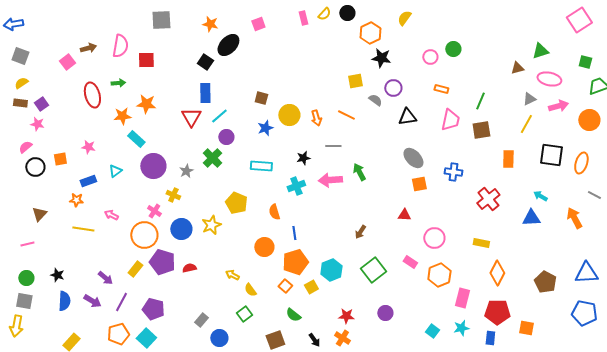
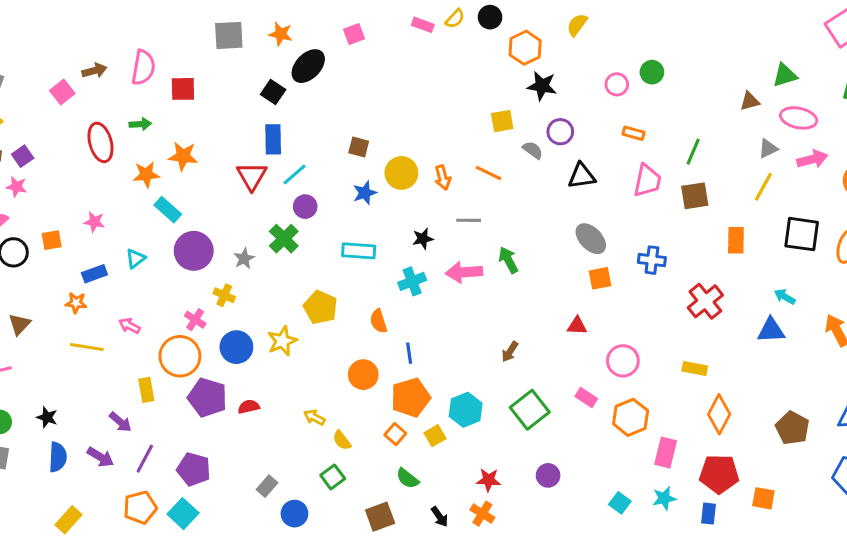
pink rectangle: (303, 18) -> (423, 25), turned -56
gray square: (161, 20) -> (229, 35), moved
yellow rectangle: (135, 269) -> (146, 390), moved, turned -49

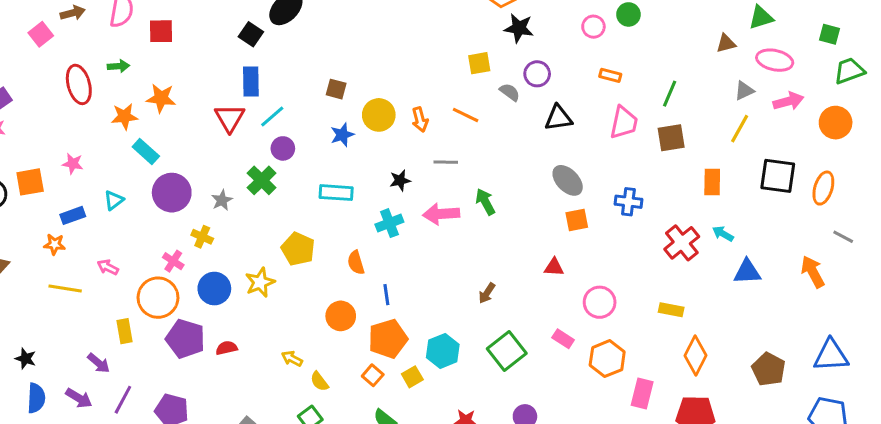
orange square: (52, 240) -> (30, 182), size x1.4
cyan arrow: (785, 297) -> (723, 234), moved

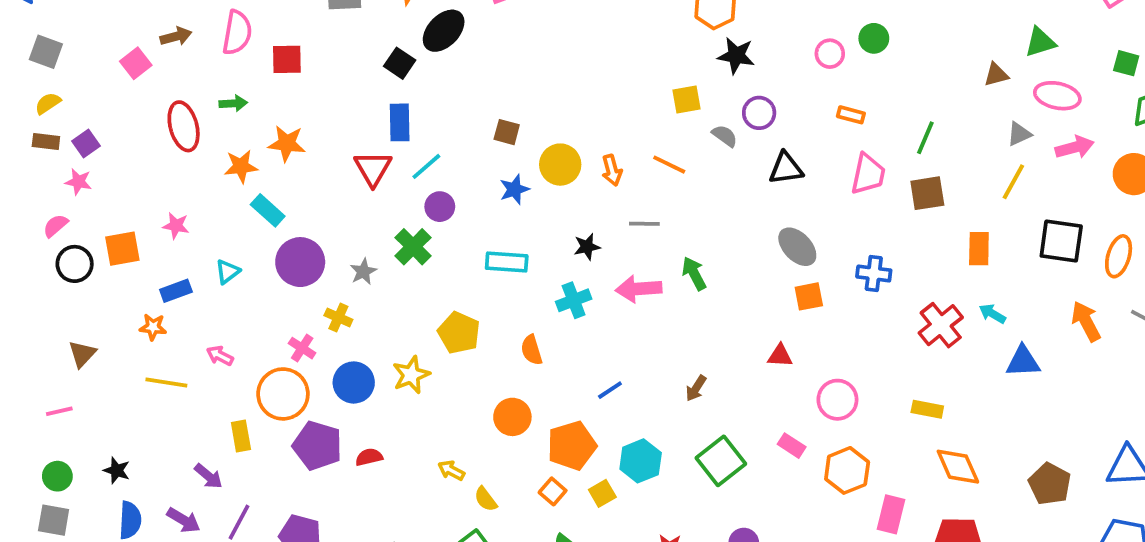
orange arrow: (813, 272) -> (1086, 321), moved
blue line: (386, 295) -> (610, 390), moved, turned 65
orange diamond: (695, 356) -> (958, 467), turned -51

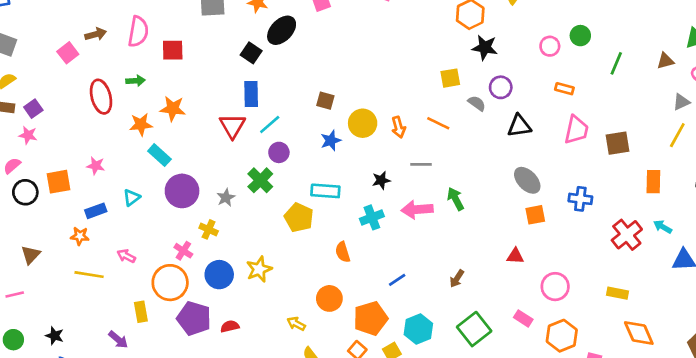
green line: (925, 138) -> (616, 63), moved
yellow pentagon: (459, 333) -> (299, 217), moved
yellow arrow: (451, 470) -> (296, 324), moved

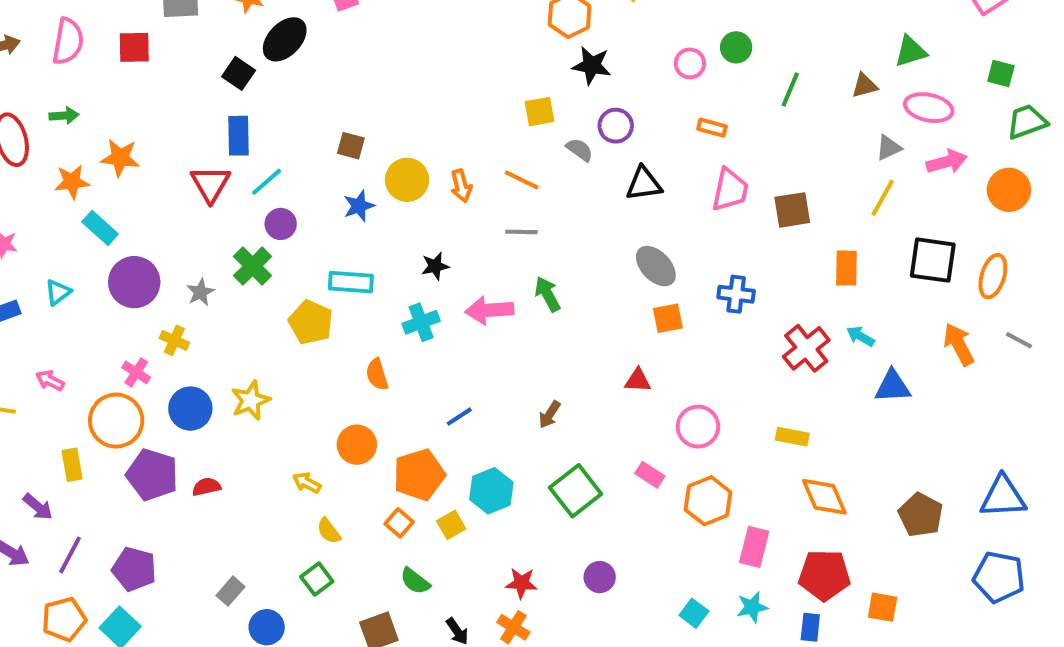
red square: (173, 50) -> (134, 47), moved
gray line: (421, 164) -> (521, 232), moved

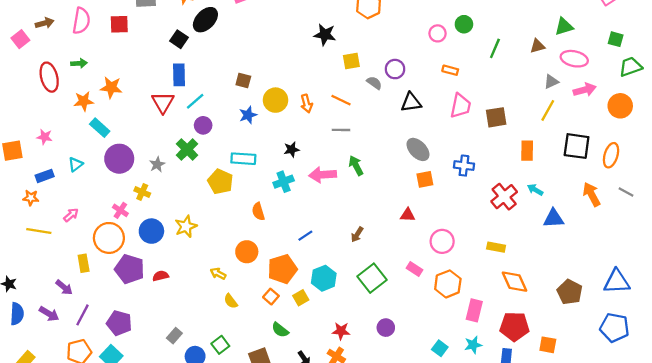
black star: (592, 65) -> (325, 35), moved
pink arrow: (50, 380) -> (71, 215), turned 112
green square: (317, 579) -> (220, 345), moved

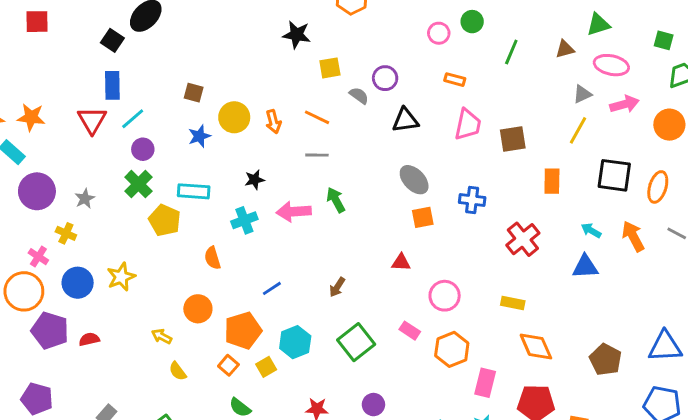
orange star: (111, 87) -> (31, 117), moved
green cross: (187, 149) -> (138, 184), moved
cyan arrow: (535, 190) -> (591, 230), moved

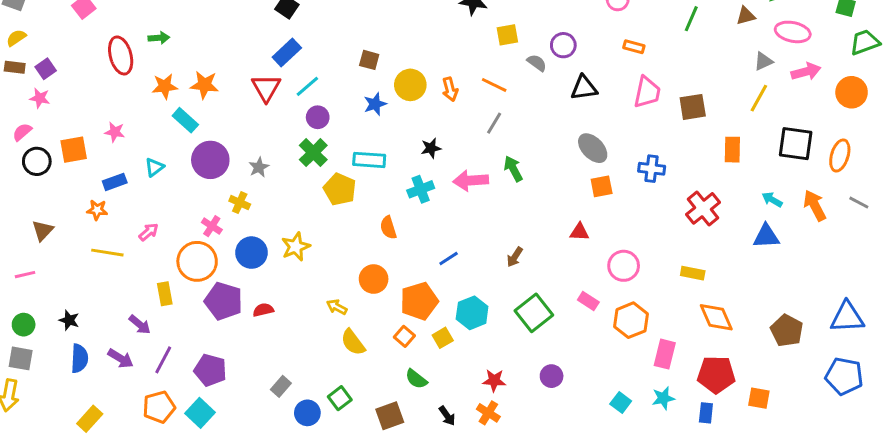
blue rectangle: (112, 85) -> (287, 53), turned 48
gray line: (317, 155) -> (494, 123), turned -60
yellow semicircle: (178, 371) -> (353, 342), size x1.4

